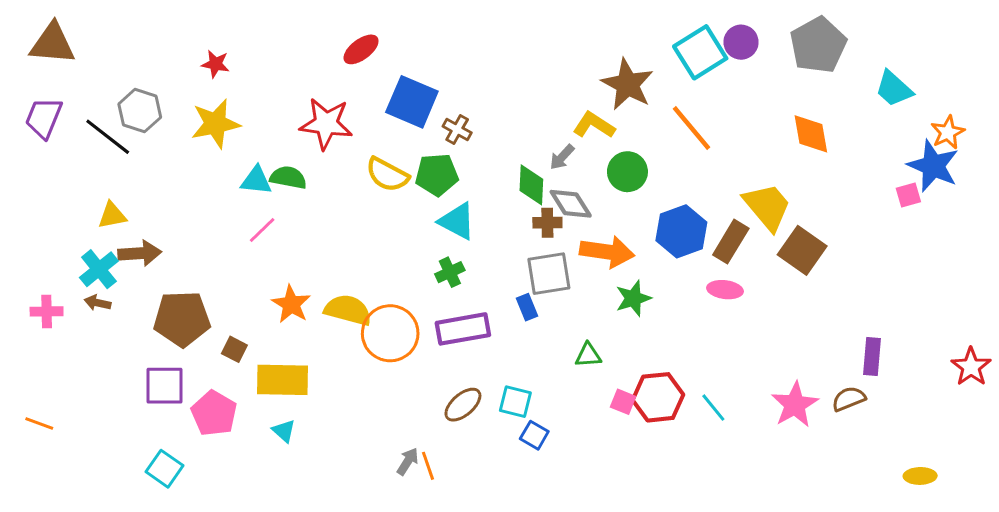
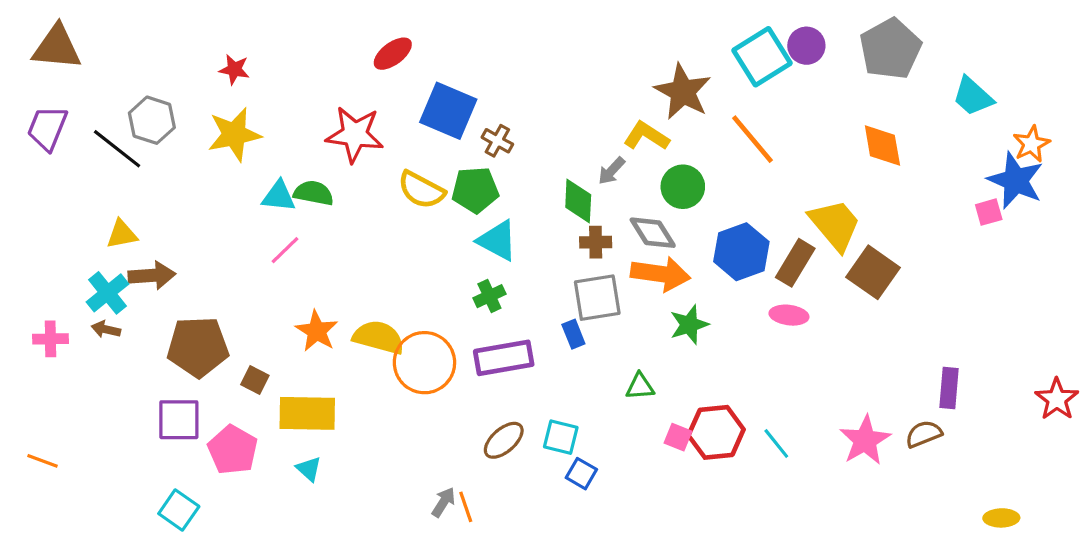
gray diamond: (571, 204) -> (653, 233), moved

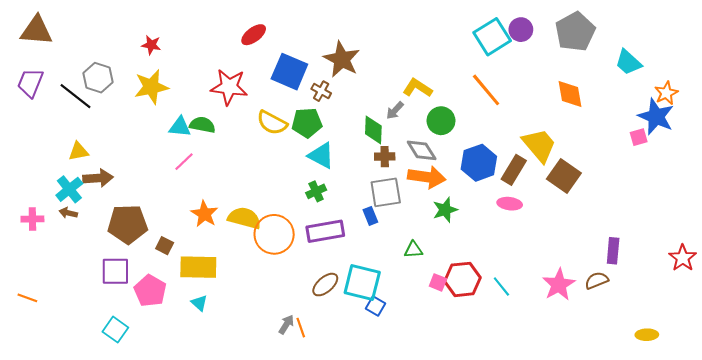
brown star: (683, 92) -> (342, 59), moved
cyan square: (561, 437) -> (362, 282), size x1.6

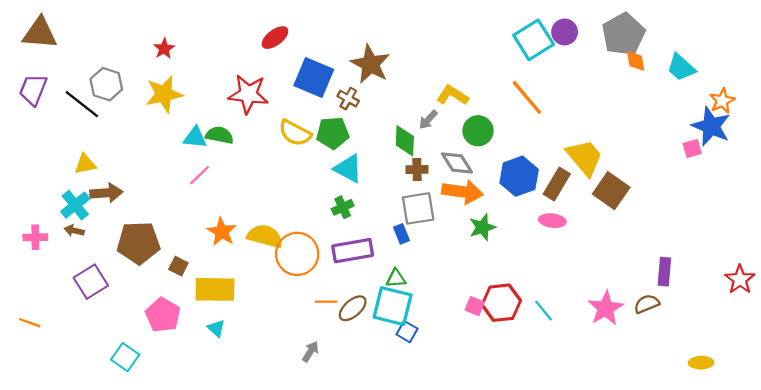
red star: (151, 45) -> (164, 49), turned 30
orange diamond: (570, 94) -> (636, 61), moved, size x0.7
green triangle: (413, 250) -> (396, 278), moved
purple square: (115, 271) -> (91, 282), moved, turned -32
orange line: (301, 328) -> (326, 302), moved, turned -72

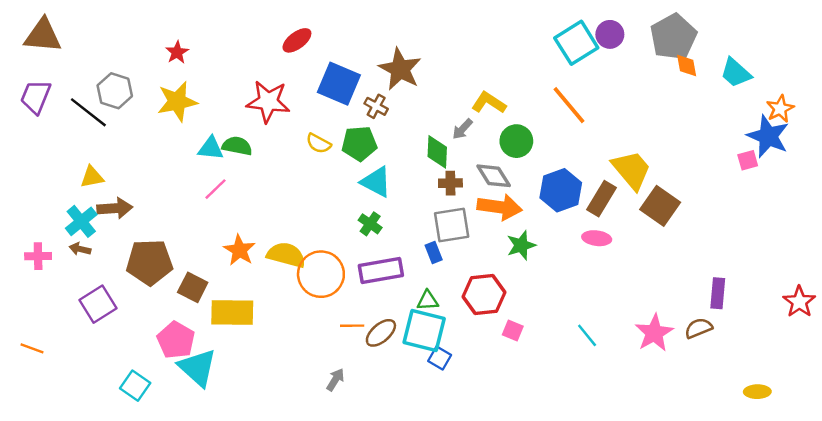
yellow semicircle: (295, 133) -> (319, 143), size x0.7
green cross: (343, 207) -> (370, 224), turned -30
brown square: (178, 266) -> (193, 287), size x1.4
red hexagon: (501, 303) -> (484, 295), moved
cyan triangle: (216, 328) -> (197, 368), moved, size x2.0

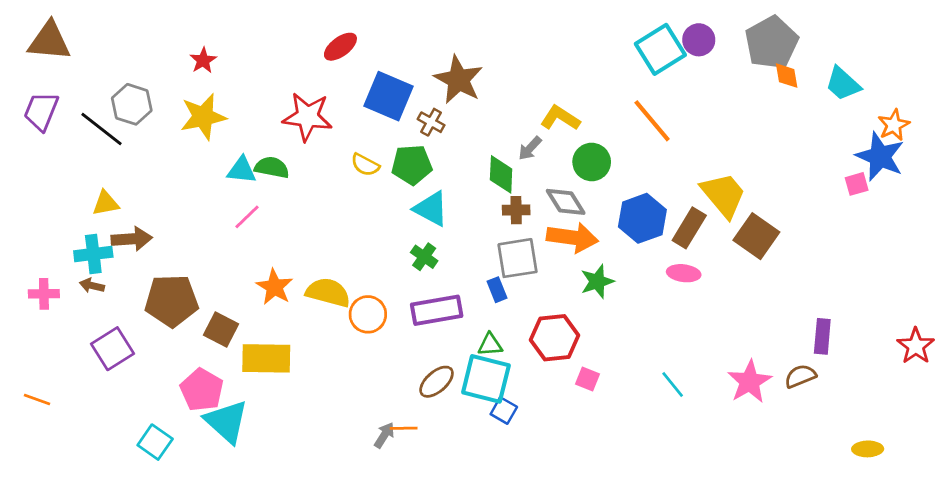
cyan cross: (81, 221) -> (93, 254), turned 32
orange circle: (321, 274) -> (368, 314), size x0.7
orange line: (352, 326) -> (404, 428), moved

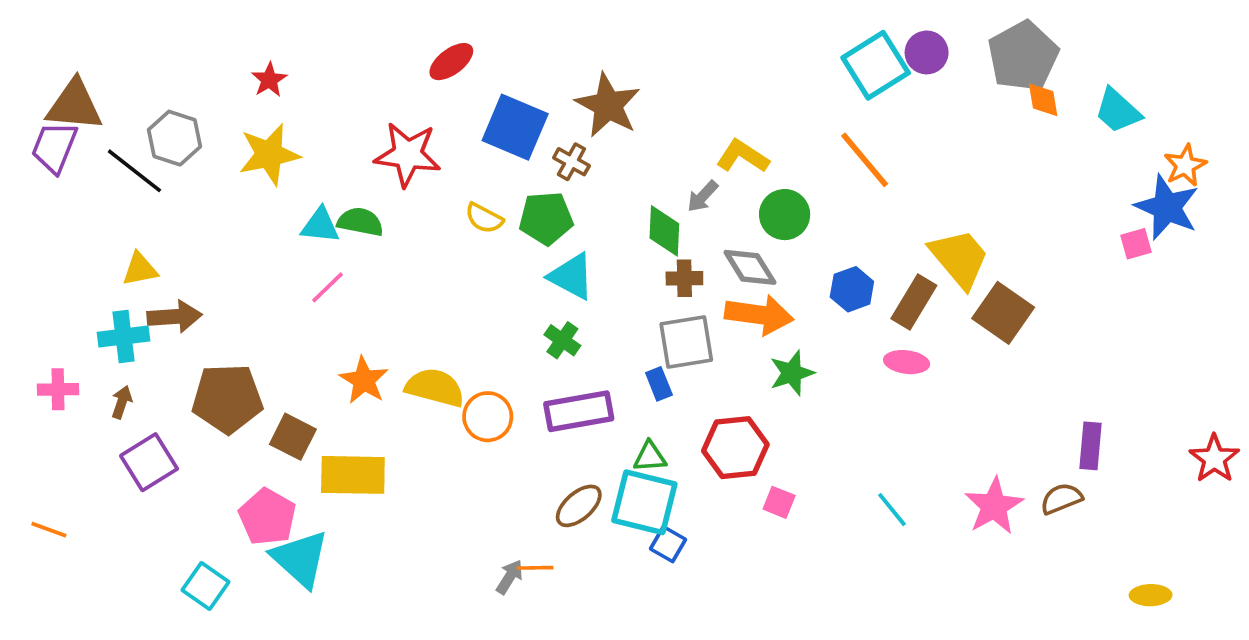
brown triangle: (49, 41) -> (74, 105), moved
blue hexagon: (642, 218) -> (852, 289), size x0.7
brown arrow: (92, 286) -> (122, 402), moved, turned 95

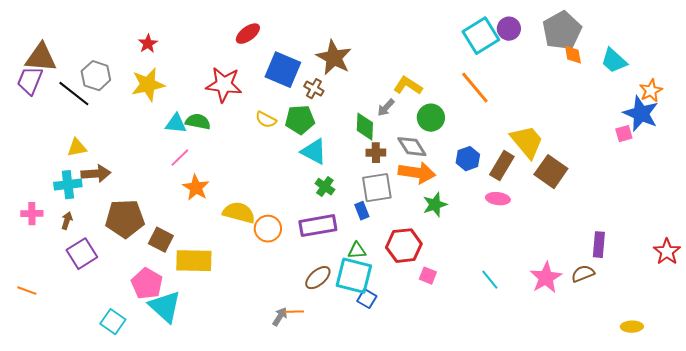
green cross: (562, 340) -> (325, 187), moved
orange star: (364, 380) -> (196, 188), moved

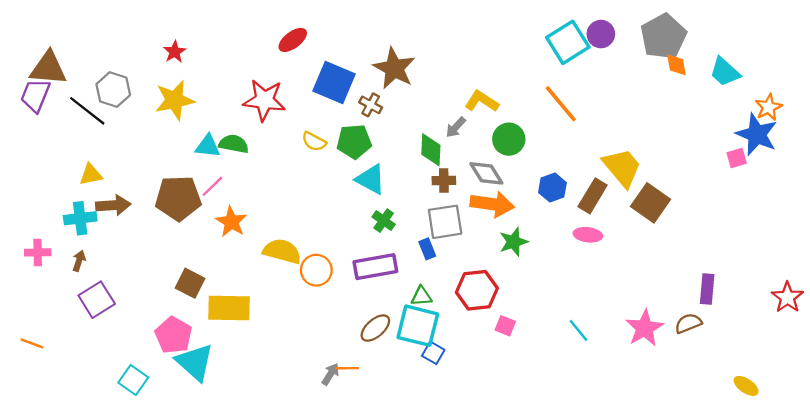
brown pentagon: (125, 219) -> (178, 198), moved
yellow ellipse: (632, 327) -> (746, 386), turned 35

